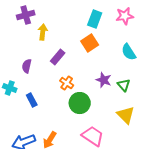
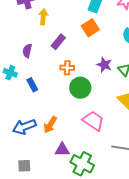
orange cross: (67, 83) -> (67, 68), turned -32

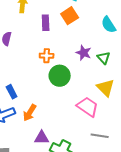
purple rectangle: (58, 42) -> (46, 23), moved, turned -42
blue rectangle: (32, 85) -> (12, 92), moved
pink trapezoid: (93, 121) -> (88, 107), moved

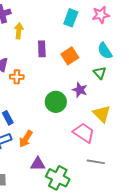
orange square: (70, 16) -> (70, 56), moved
purple star: (84, 53) -> (80, 90), moved
orange cross: (47, 56) -> (17, 77), moved
green triangle: (104, 58) -> (100, 73), moved

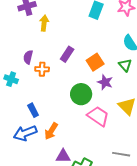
purple rectangle: (42, 49) -> (67, 54), moved, turned 35
orange square: (70, 56) -> (95, 62), moved
pink trapezoid: (84, 133) -> (98, 116), moved

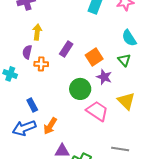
yellow arrow: (44, 23) -> (37, 32), moved

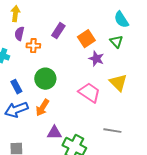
yellow arrow: (37, 32) -> (15, 14), moved
green circle: (80, 89) -> (45, 79), moved
blue rectangle: (32, 105) -> (16, 87), moved

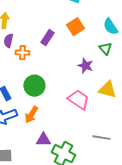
orange square: (86, 39) -> (75, 27), moved
yellow triangle: (118, 83) -> (107, 90), turned -30

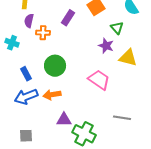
green triangle: (105, 49) -> (117, 28), moved
yellow triangle: (107, 90) -> (128, 58), moved
orange arrow: (31, 115) -> (52, 95), turned 48

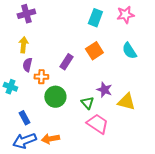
green triangle: (117, 28) -> (87, 103), moved
green circle: (55, 66) -> (55, 97), moved

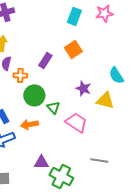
cyan semicircle: (129, 51) -> (116, 75), moved
green triangle: (87, 103) -> (53, 107), moved
orange arrow: (50, 139) -> (29, 124), moved

